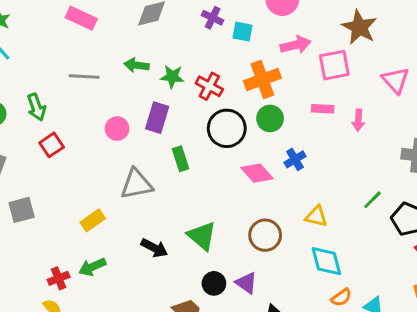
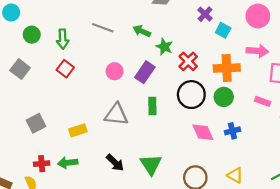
red square: (52, 145) -> (65, 69), turned -36
gray square: (22, 210) -> (36, 123), moved, turned -30

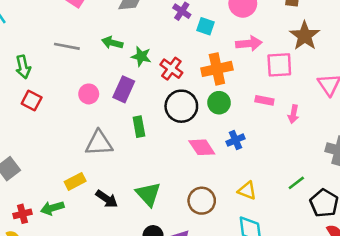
yellow rectangle: (78, 130) -> (75, 181), moved

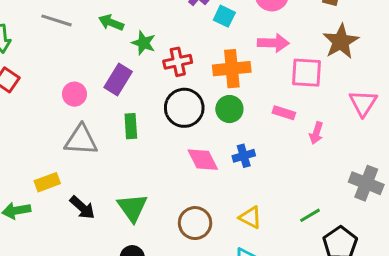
red cross: (171, 69) -> (178, 62), turned 35
pink circle: (89, 94) -> (74, 94), moved

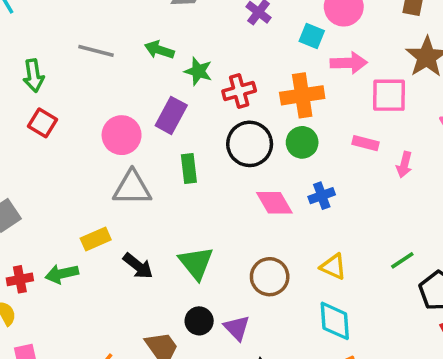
cyan square: (224, 16) -> (312, 36), moved
pink circle: (74, 94) -> (122, 135), size x1.4

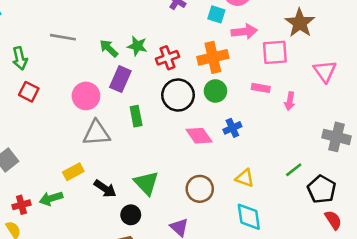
green arrow: (159, 50) -> (109, 48), moved, turned 30
black circle: (199, 321) -> (131, 215), moved

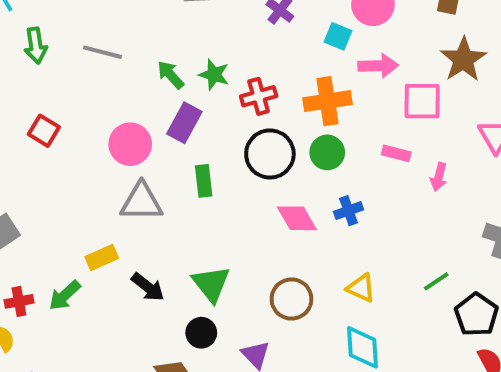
green arrow: (20, 58) -> (36, 45), moved
green arrow: (51, 198) -> (65, 295), turned -30
black circle: (131, 215) -> (201, 333), moved

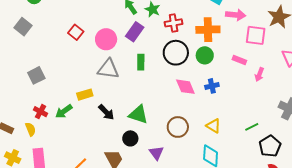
red square: (44, 131) -> (76, 32), moved
green triangle: (211, 284) -> (138, 114), turned -40
red cross: (19, 301) -> (40, 112), turned 32

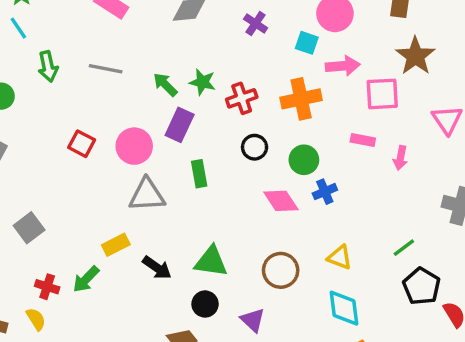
black circle: (176, 53) -> (255, 147), size x0.6
green circle: (205, 55) -> (304, 160), moved
black pentagon: (270, 146) -> (422, 286), moved

